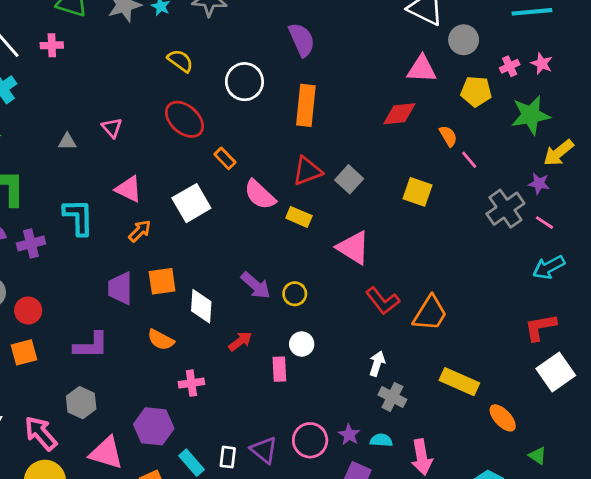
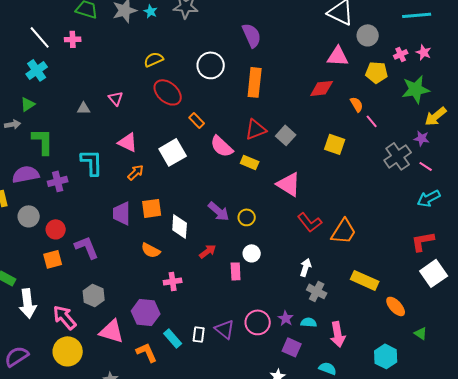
yellow semicircle: (180, 61) -> (154, 59), moved, turned -60
purple L-shape: (91, 345) -> (87, 247), moved, turned -112

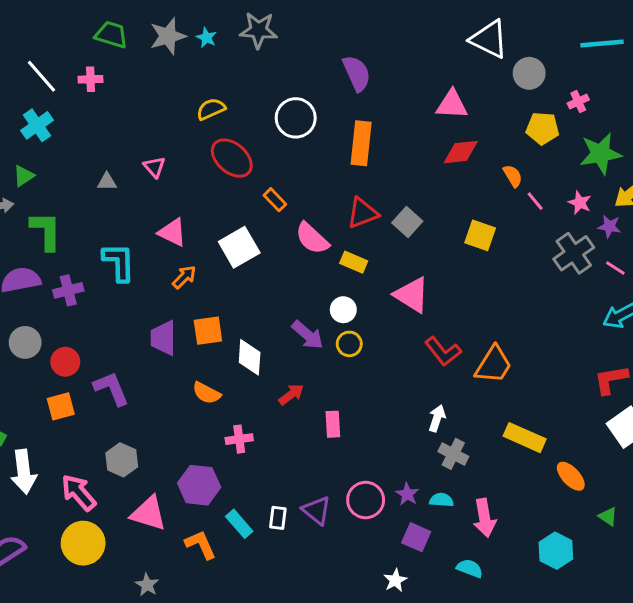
pink star: (424, 52) -> (580, 203), moved
pink triangle: (338, 56) -> (452, 105), moved
white circle: (252, 253) -> (343, 310), moved

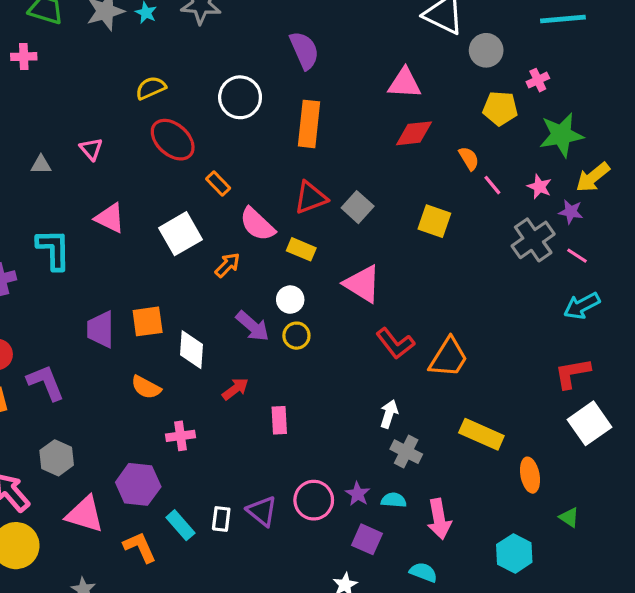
orange arrow: (184, 277) -> (227, 265), moved
orange ellipse: (571, 476) -> (530, 475), turned 32

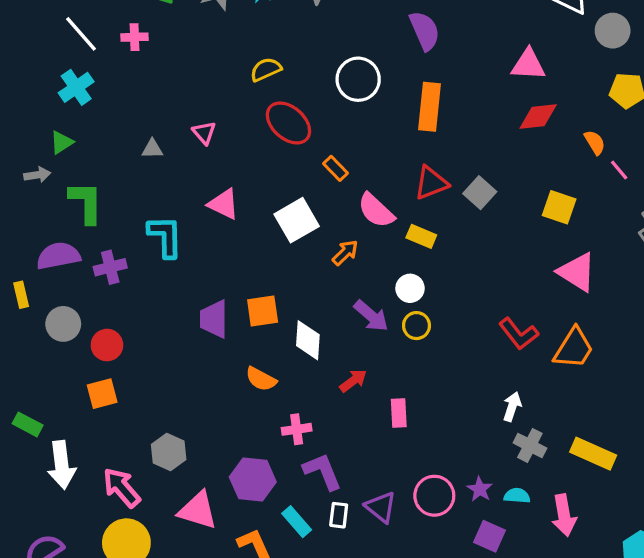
pink triangle: (362, 284) -> (577, 272), moved
purple L-shape: (46, 383) -> (323, 471), moved
yellow rectangle: (481, 434) -> (593, 454), moved

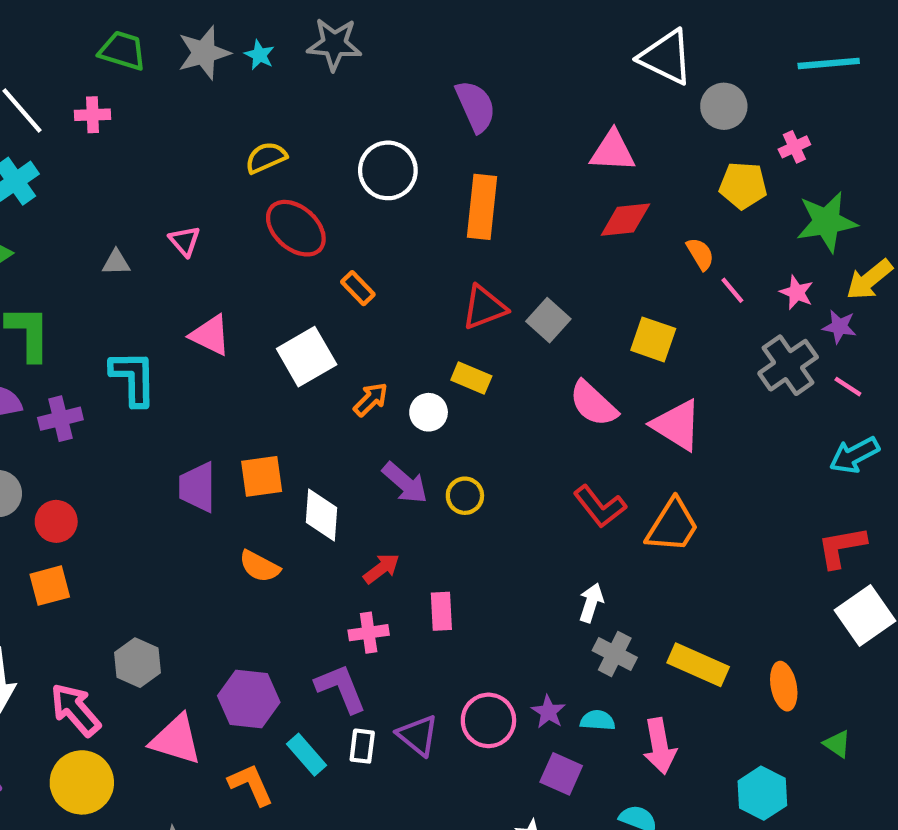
pink semicircle: (376, 210) -> (593, 404), moved
white circle: (410, 288) -> (429, 412), moved
pink cross: (297, 429) -> (369, 633), moved

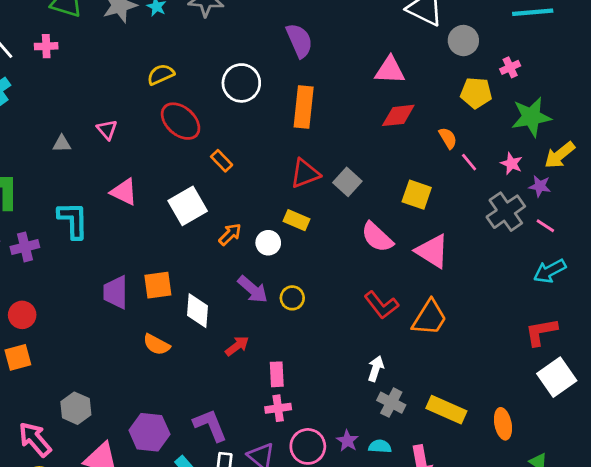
pink cross: (369, 633) -> (278, 408), moved

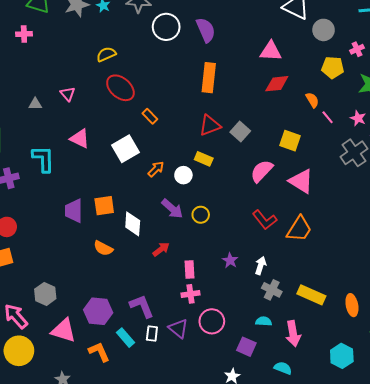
white circle: (241, 83) -> (166, 27), moved
pink semicircle: (377, 237) -> (262, 171), turned 90
purple star: (347, 441) -> (230, 260), moved

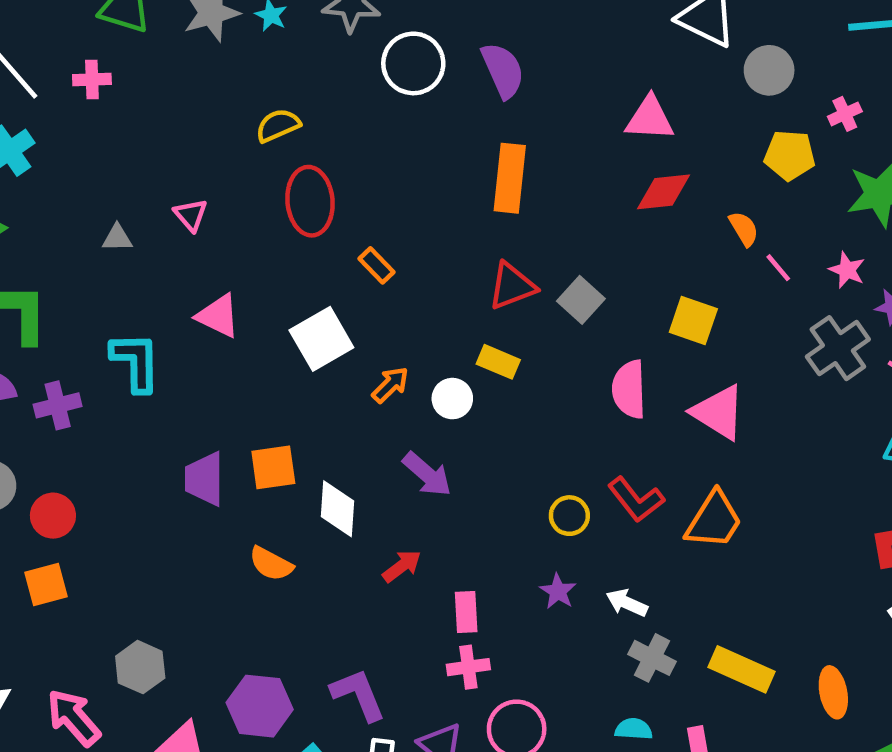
red ellipse: (120, 88) -> (310, 201), turned 44
pink semicircle: (262, 171) -> (629, 389), turned -45
yellow circle: (201, 215) -> (569, 516), moved
white arrow: (261, 265) -> (627, 603), turned -84

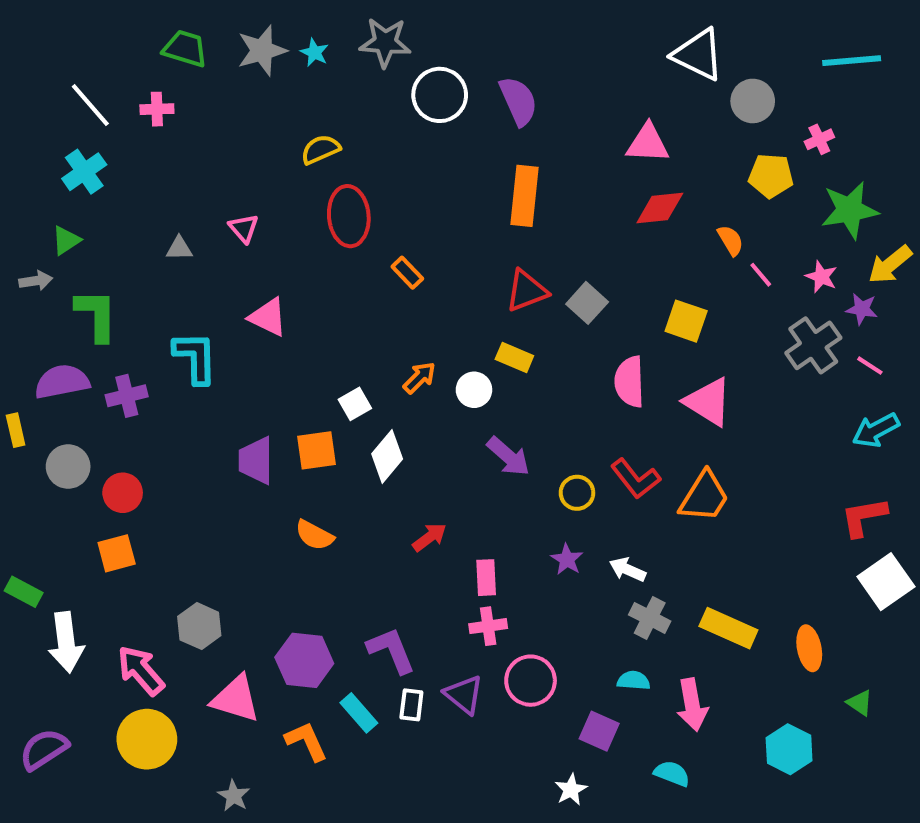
white square: (321, 339) -> (355, 404), moved, size x0.6
purple arrow: (427, 474) -> (508, 456), moved
white diamond: (338, 509) -> (387, 456), moved, turned 36

